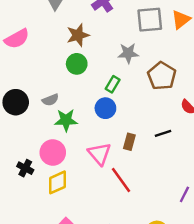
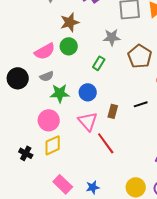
pink semicircle: (17, 39) -> (45, 51), moved
blue circle: (105, 108) -> (88, 92), moved
black cross: (25, 168) -> (26, 153), moved

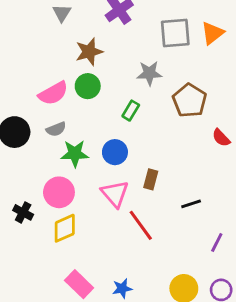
black line: (141, 104) -> (191, 204), moved
black cross: (26, 153) -> (23, 212), moved

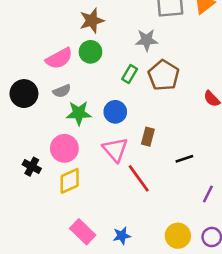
brown pentagon: (190, 100) -> (164, 75), moved

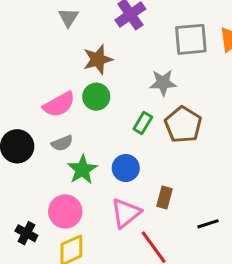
green star: (79, 113) -> (82, 170), turned -30
pink triangle: (115, 150) -> (126, 213), turned 32

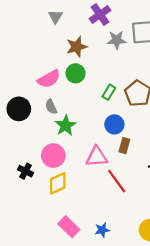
gray star: (163, 83) -> (117, 40), moved
gray semicircle: (62, 143) -> (51, 107), turned 88
blue circle: (126, 168) -> (114, 124), moved
pink triangle: (126, 213) -> (97, 157), turned 35

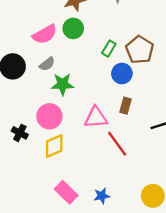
gray semicircle: (51, 107) -> (47, 64), turned -104
blue circle: (114, 124) -> (122, 74), moved
green star: (66, 126) -> (63, 84), turned 30

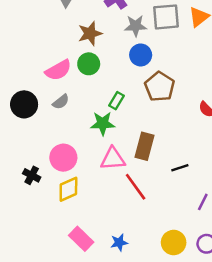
green rectangle: (109, 49) -> (117, 101), moved
blue circle: (122, 74) -> (141, 55), moved
green star: (63, 84) -> (103, 123), moved
brown rectangle: (125, 106) -> (144, 146), size x1.5

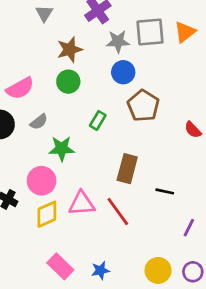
pink semicircle: (58, 70) -> (20, 88), moved
green star: (103, 123) -> (62, 149), moved
pink triangle: (113, 159) -> (82, 203), moved
black line: (180, 168) -> (165, 191), turned 30

